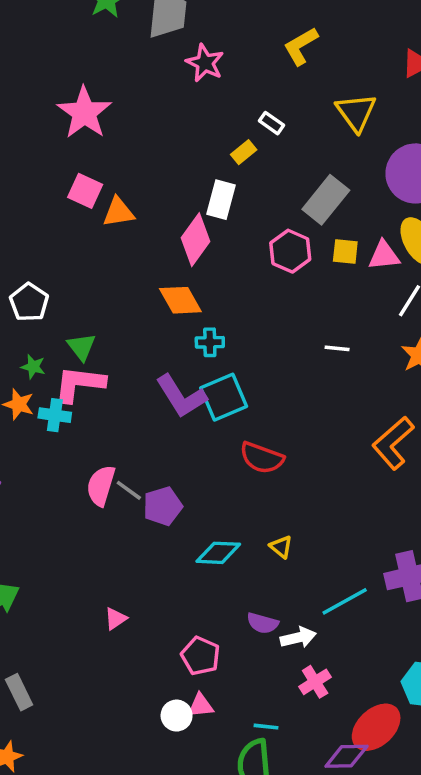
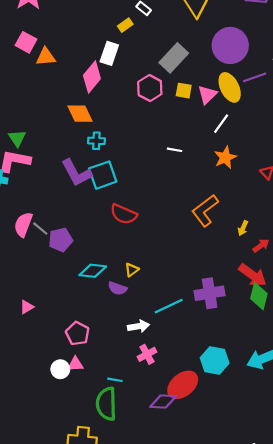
pink triangle: (384, 256) -> (207, 95), turned -42
yellow triangle: (281, 547) -> (132, 270), turned 40
purple semicircle: (262, 623) -> (117, 288), moved

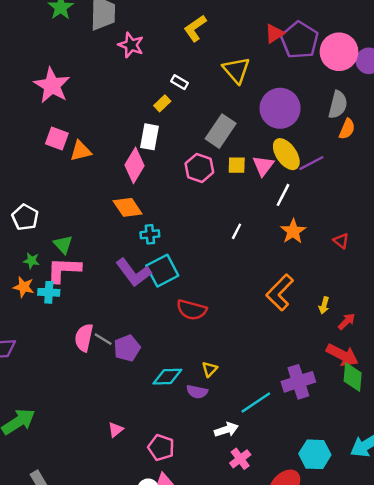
purple line: (255, 77) -> (311, 163), moved
white line: (175, 150) -> (237, 231), turned -64
pink triangle: (27, 307) -> (116, 430), moved

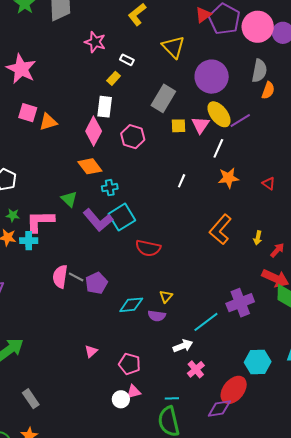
pink star: (131, 45) -> (95, 42), moved
pink hexagon: (199, 168) -> (133, 137), moved
orange star: (293, 231) -> (228, 178), turned 30
green triangle: (63, 245) -> (69, 199), moved

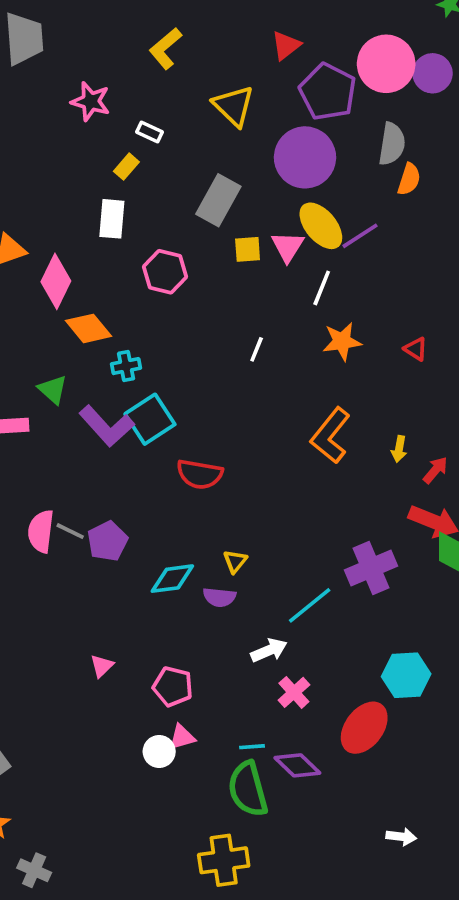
purple pentagon: (224, 19) -> (328, 92), moved
pink diamond: (94, 131) -> (56, 281), moved
purple diamond: (219, 408) -> (297, 765), moved, turned 55

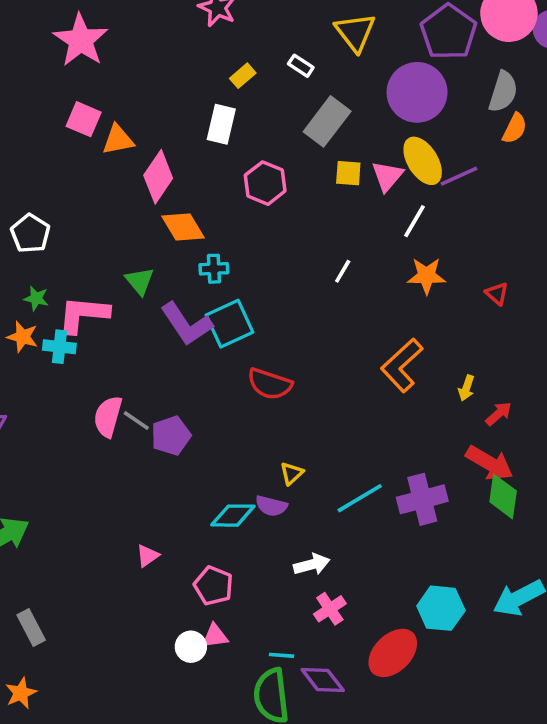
white rectangle: (149, 132) -> (301, 66), moved
cyan diamond: (172, 579) -> (233, 516), moved
cyan line: (310, 605) -> (360, 498), moved

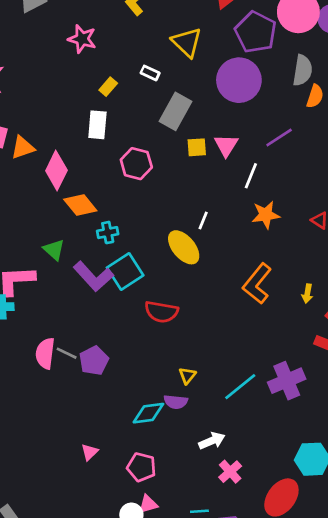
yellow ellipse: (423, 161) -> (184, 247), moved

